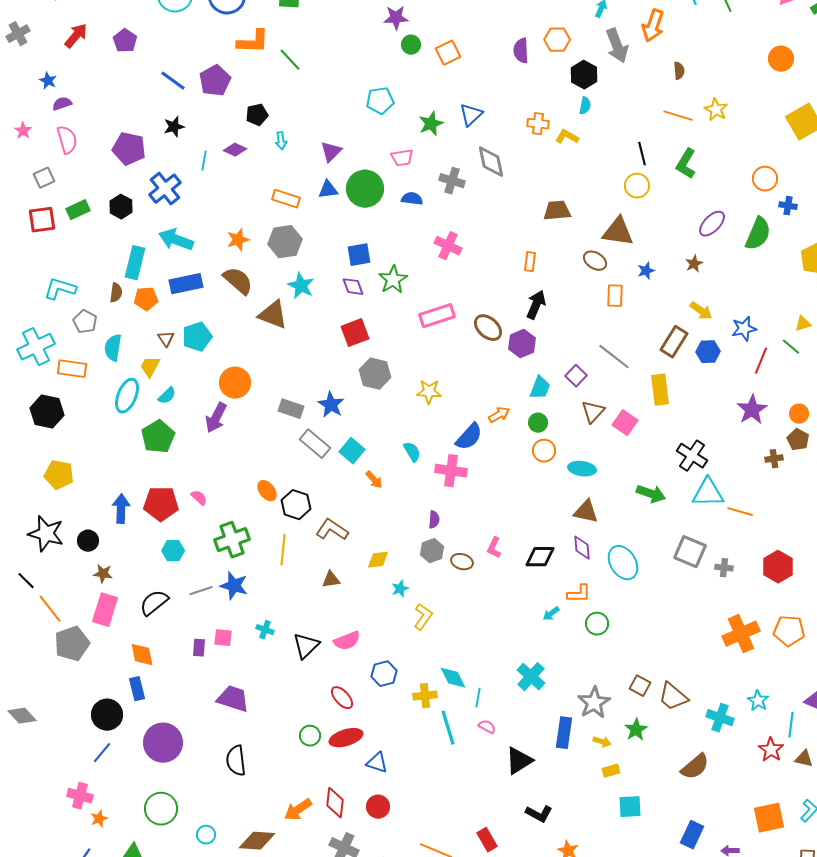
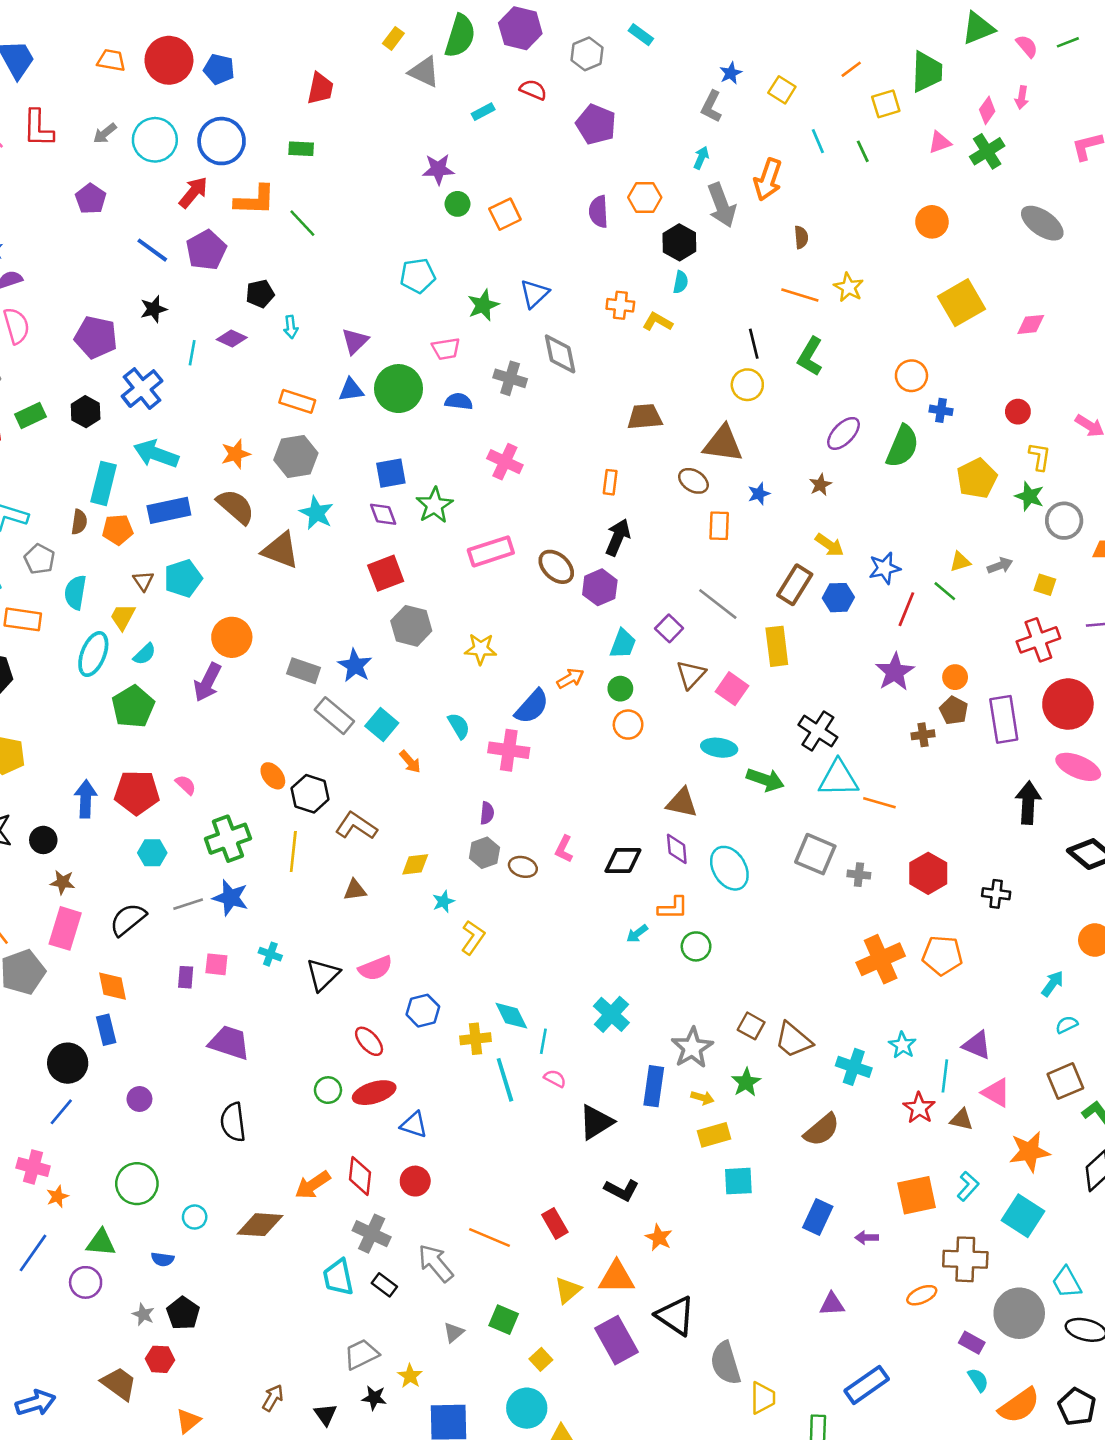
red arrow: (76, 36) -> (193, 192), moved
cyan ellipse: (582, 469) -> (719, 748), moved
purple circle: (163, 743) -> (139, 1099), size x0.5
yellow rectangle: (611, 771) -> (714, 1135), size x1.4

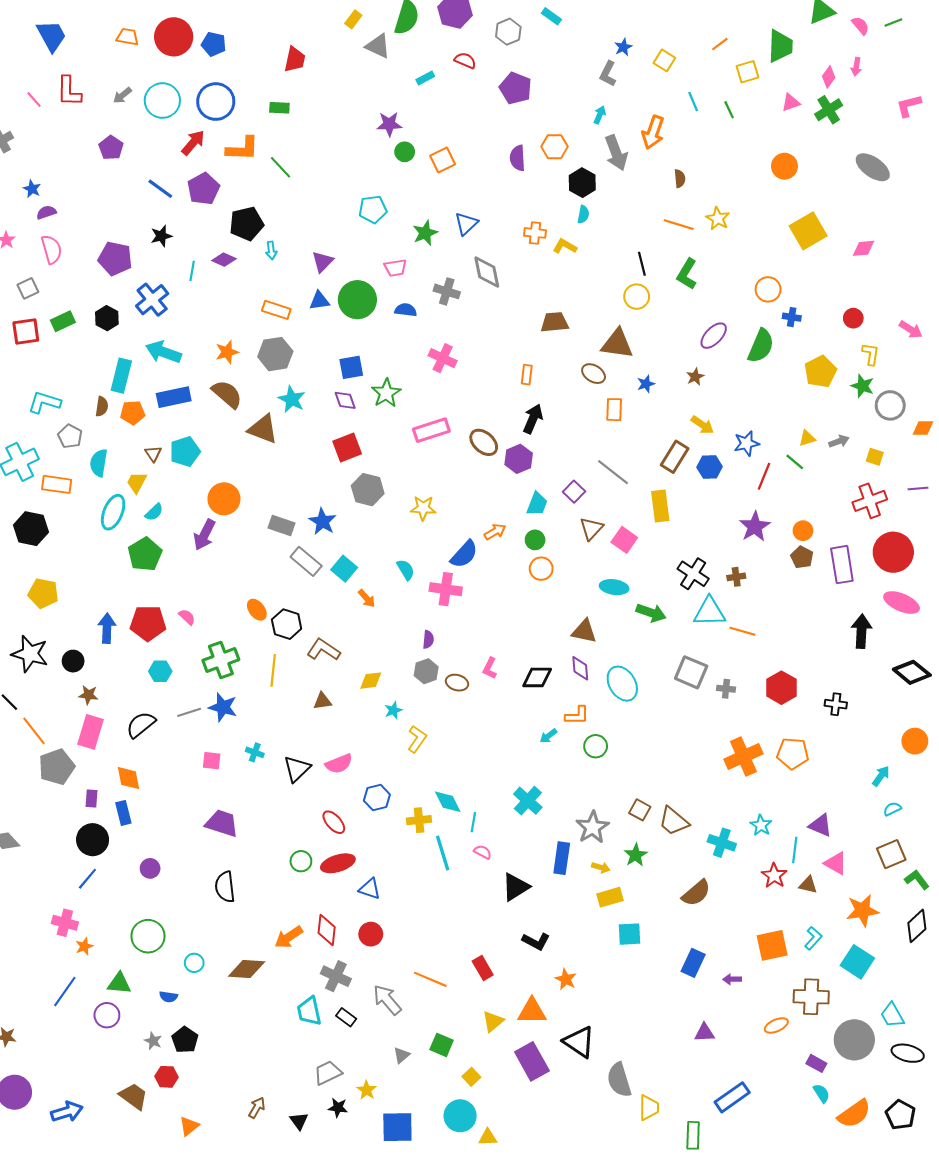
black pentagon: (260, 294) -> (247, 224), size x1.5
brown cross: (923, 735) -> (736, 577), moved
purple rectangle: (186, 977) -> (92, 799), moved

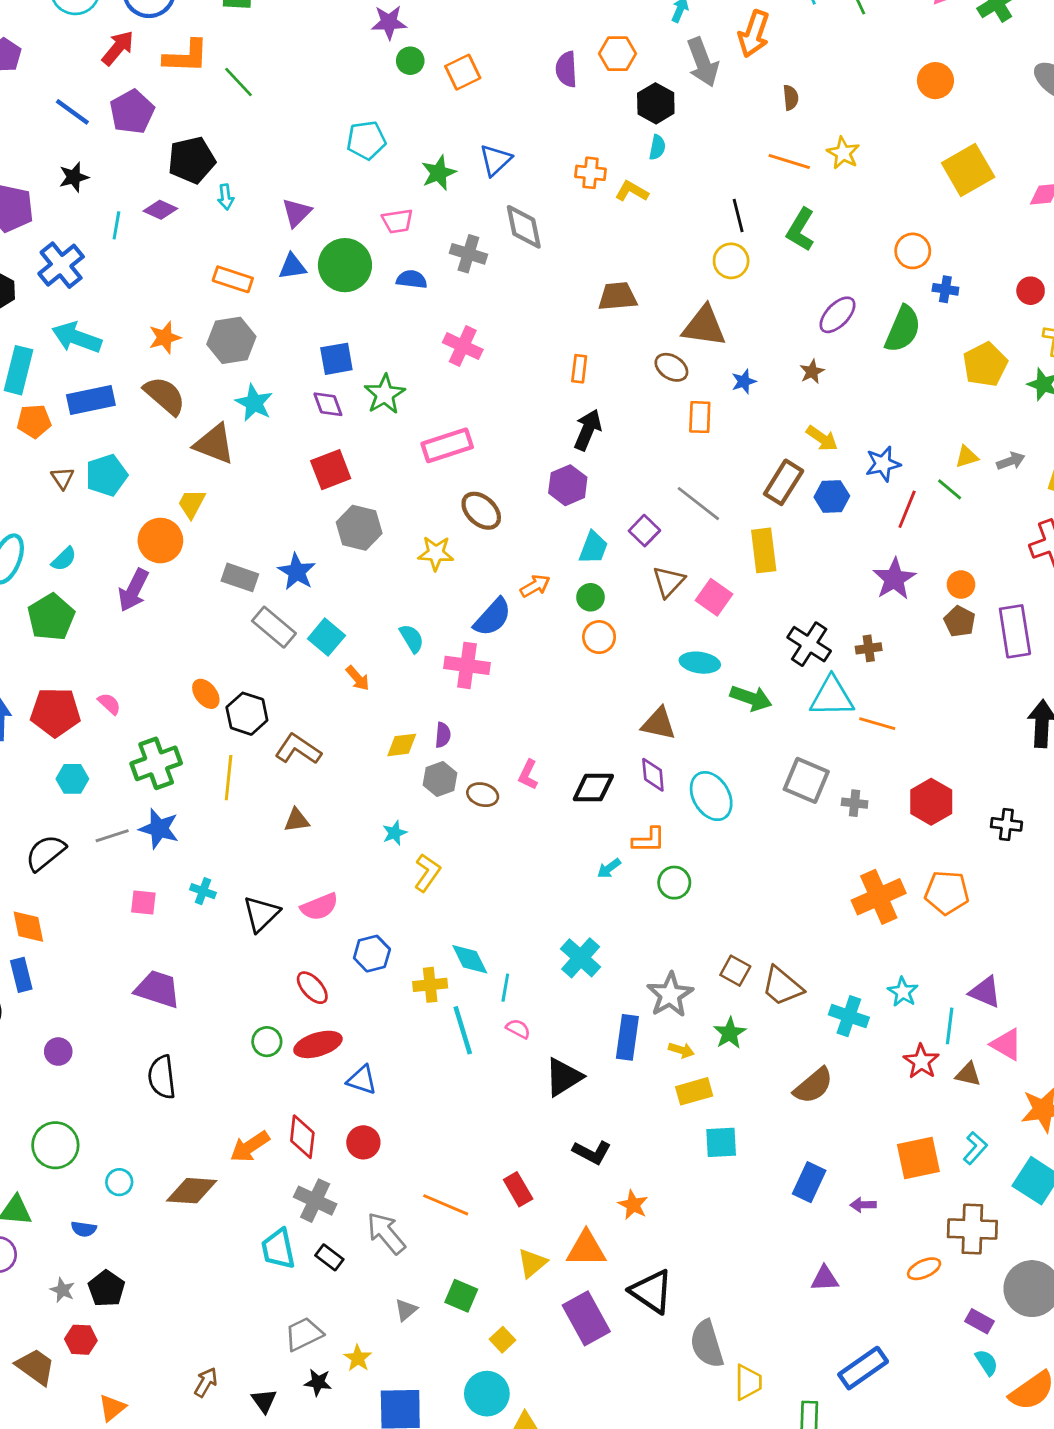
brown ellipse: (484, 442) -> (481, 511), moved
yellow trapezoid: (137, 482) -> (192, 504), moved
yellow diamond: (371, 681) -> (402, 745), moved

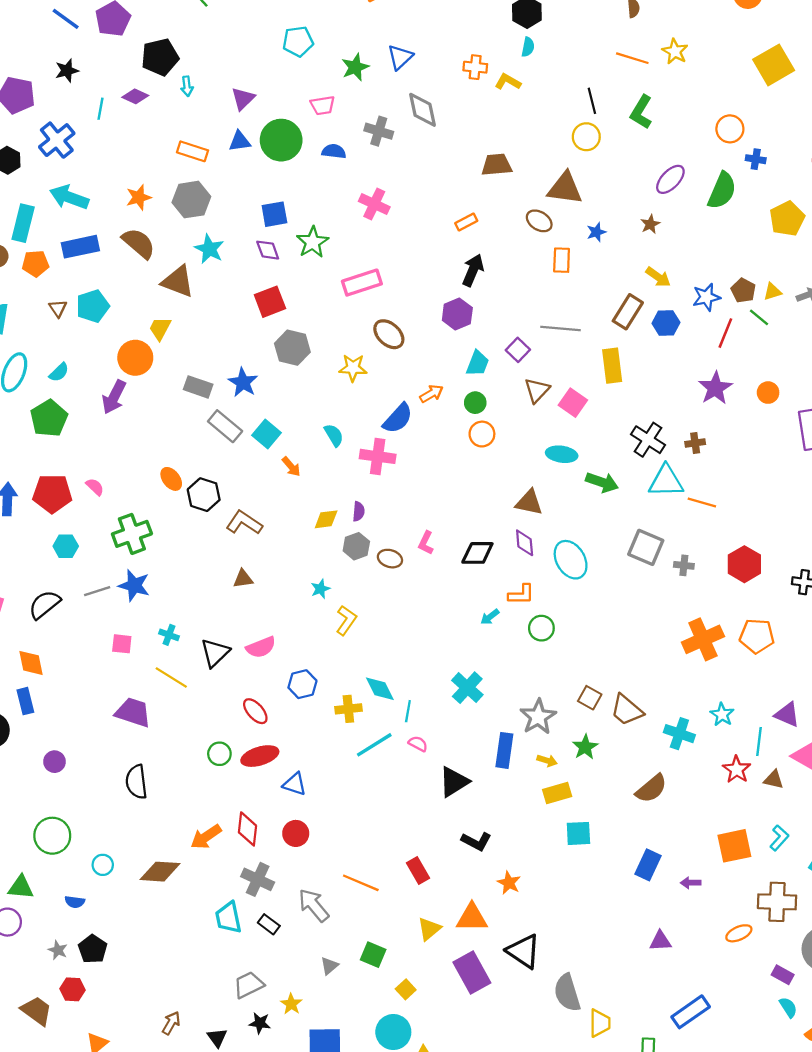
orange rectangle: (579, 369) -> (466, 222), turned 55
gray line: (698, 504) -> (560, 329), turned -33
brown pentagon: (960, 621) -> (743, 290), moved
yellow line: (229, 778) -> (171, 677), moved, turned -64
cyan line: (463, 1030) -> (374, 745), turned 75

